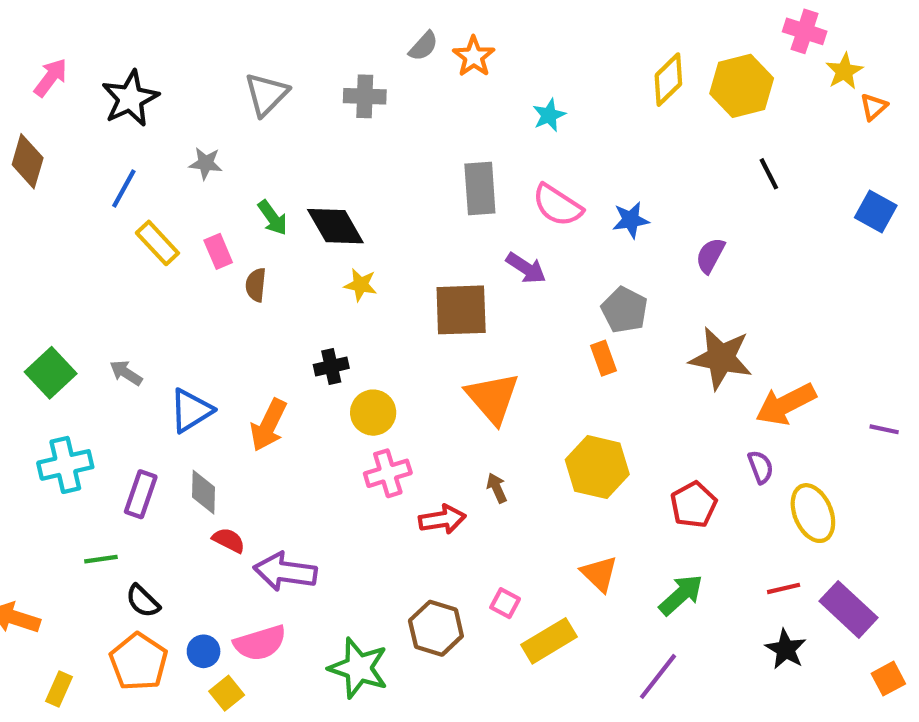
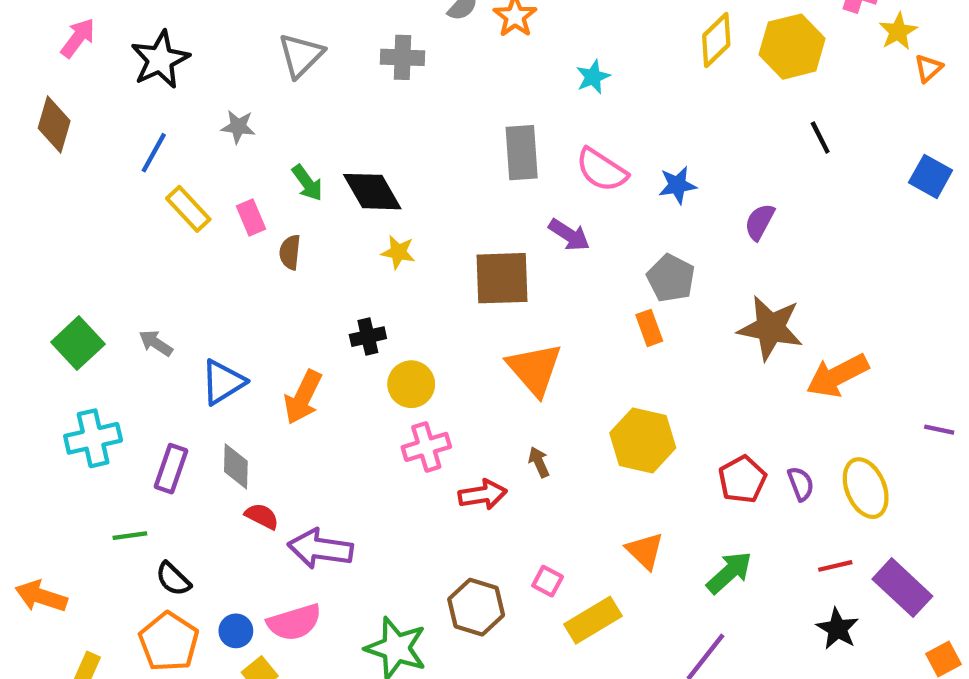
purple line: (884, 429) -> (939, 430), moved
purple semicircle: (761, 467) -> (801, 484), moved

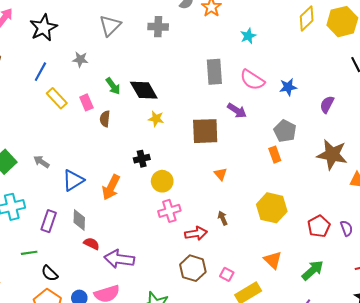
orange triangle: (535, 369) -> (221, 174), size x0.5
brown hexagon: (476, 607) -> (193, 268), moved

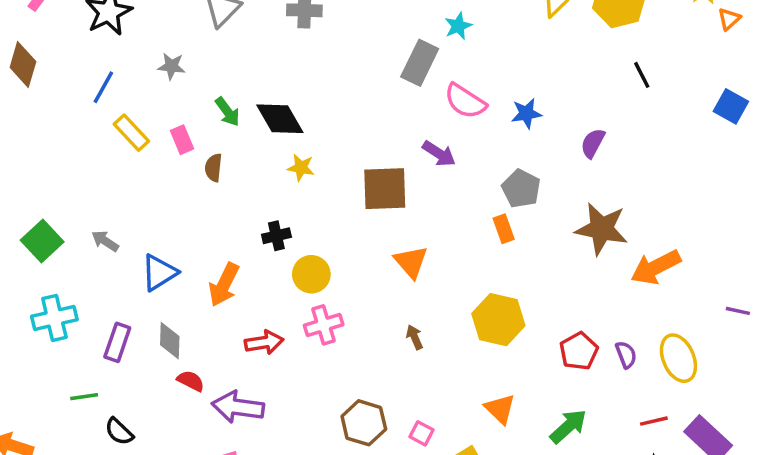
gray rectangle: (214, 72) -> (420, 63), moved, turned 30
orange triangle: (221, 174) -> (411, 262), size x1.5
red arrow: (196, 233) -> (264, 342), moved

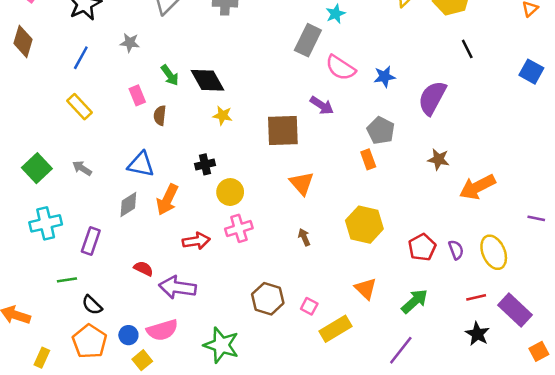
yellow rectangle: (131, 133) -> (80, 107), moved
purple semicircle: (593, 143) -> (432, 98), size x1.6
brown star: (602, 229) -> (438, 159), size x0.6
blue triangle: (159, 272) -> (141, 164), moved, turned 44
gray diamond: (170, 341) -> (128, 205), moved, turned 56

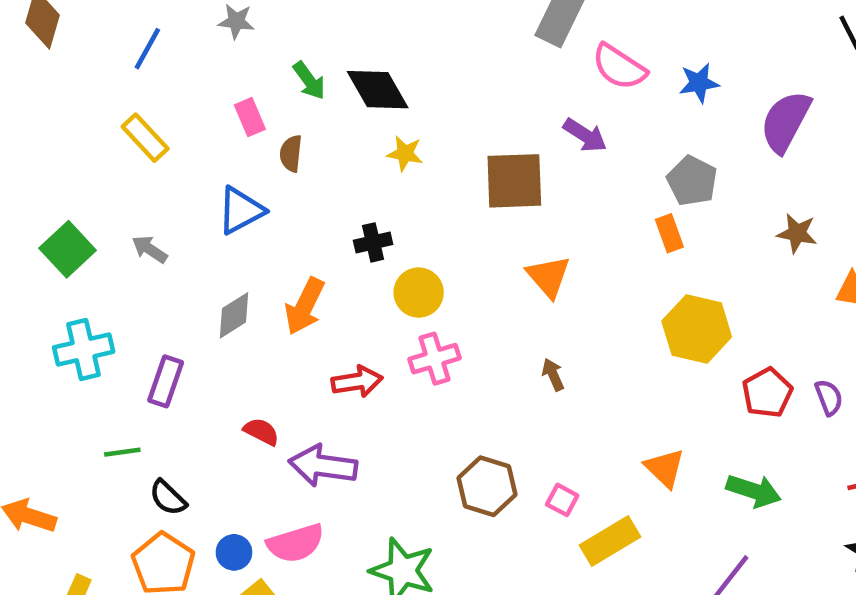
blue triangle: (141, 164) -> (241, 210), moved, turned -40
yellow hexagon: (364, 225) -> (697, 329), moved
green arrow: (415, 301) -> (754, 491), turned 60

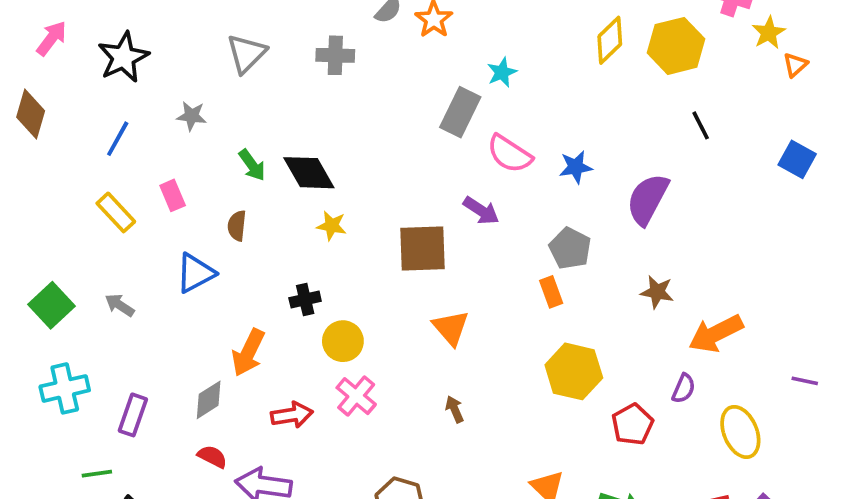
pink rectangle: (250, 117) -> (173, 195), moved
gray diamond: (234, 315) -> (209, 400), moved
pink cross: (435, 359) -> (356, 396), turned -33
purple semicircle: (829, 397) -> (684, 388), moved, turned 44

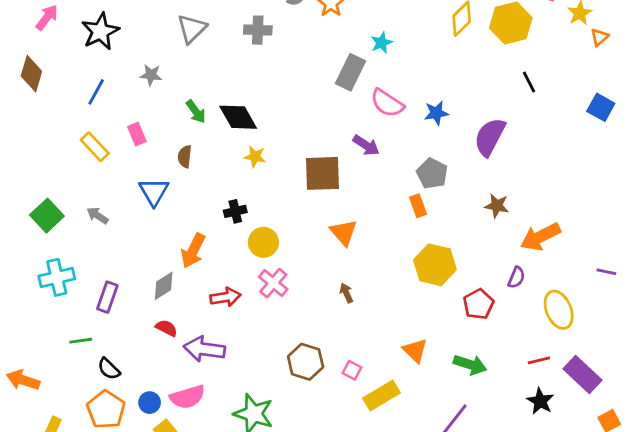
blue triangle: (195, 273) -> (154, 192), turned -32

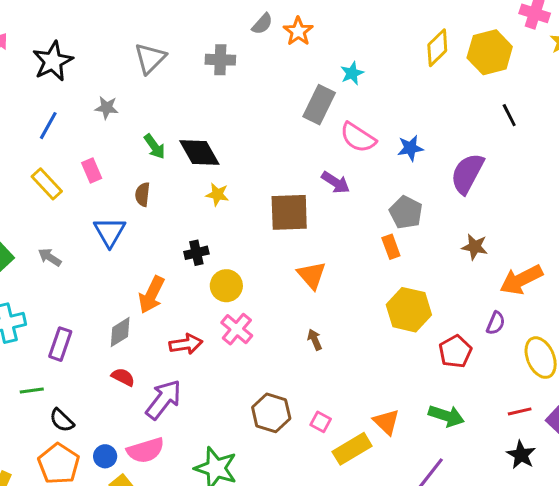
purple arrow: (204, 349) -> (163, 399), turned 120
orange triangle: (415, 351) -> (386, 422), moved

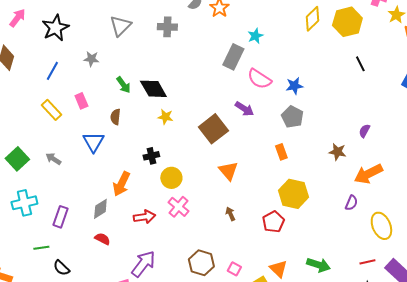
purple semicircle: (467, 173) -> (364, 131), moved, size x0.5
brown square: (289, 212) -> (213, 129), turned -36
gray pentagon: (406, 212) -> (292, 117), moved
red pentagon: (455, 352) -> (273, 222), moved
purple arrow: (163, 399) -> (143, 264), moved

